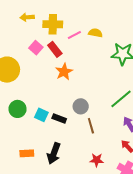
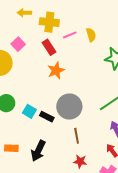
yellow semicircle: (95, 33) -> (91, 35), turned 56
pink square: (36, 48) -> (18, 44), moved
gray circle: (81, 106) -> (69, 107), size x1.6
brown line: (91, 126) -> (77, 136), moved

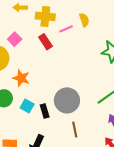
yellow semicircle: (91, 35) -> (84, 20), moved
orange star: (56, 70) -> (21, 78), moved, turned -30
black rectangle: (47, 117) -> (45, 111), turned 48

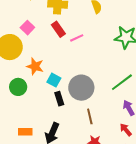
pink line: (66, 29) -> (77, 38), moved
cyan square: (27, 106) -> (54, 80), moved

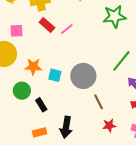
pink square: (27, 28) -> (17, 31), turned -32
black rectangle: (59, 99) -> (41, 105), moved

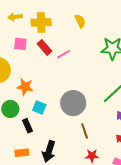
pink square: (17, 31) -> (20, 44), moved
cyan square: (55, 75) -> (39, 108), moved

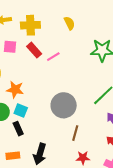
cyan square: (39, 108) -> (21, 110), moved
brown line: (85, 131) -> (75, 133), turned 35

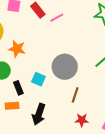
cyan square: (21, 110) -> (38, 79), moved
orange rectangle: (13, 156) -> (12, 106), moved

